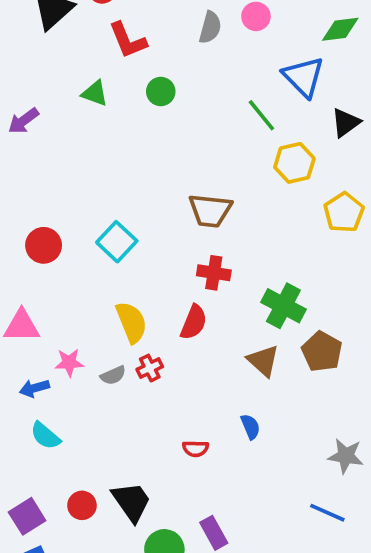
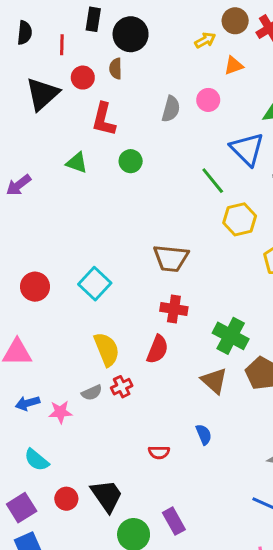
red L-shape: (128, 40) -> (104, 119), turned 36
pink star: (69, 363) -> (60, 412), moved
cyan semicircle: (45, 436) -> (36, 460), moved

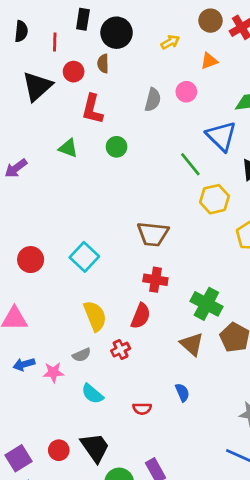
yellow arrow: (205, 40) -> (170, 42), moved
red cross: (122, 387) -> (121, 350), moved
cyan semicircle: (36, 460) -> (92, 394), moved

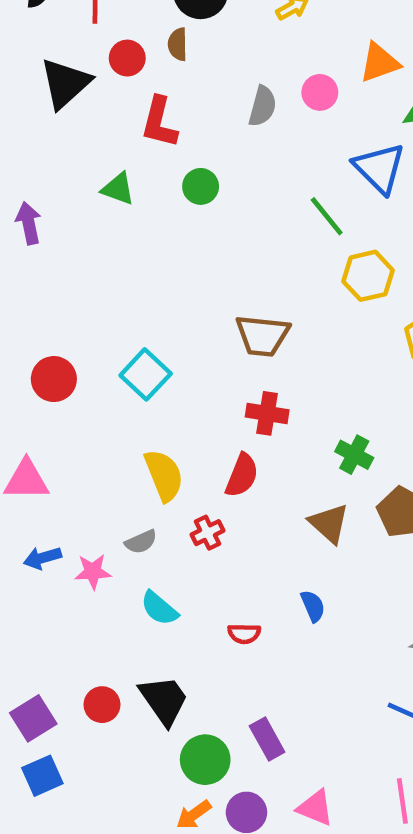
orange triangle: (209, 61) -> (379, 63), moved, size x1.4
purple arrow: (16, 168) -> (29, 223), turned 115
green cross: (206, 304) -> (354, 455), size x0.7

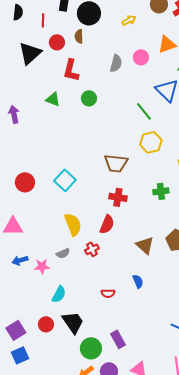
yellow hexagon: (368, 276) -> (151, 142), moved
green cross: (354, 455) -> (161, 191), moved, turned -35
cyan semicircle: (159, 608) -> (59, 294), moved, turned -102

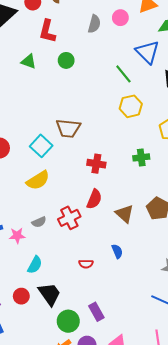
brown trapezoid: (116, 163) -> (68, 128), moved
yellow semicircle: (73, 224) -> (38, 180), moved, turned 80
red semicircle: (107, 224) -> (94, 199), moved
red cross: (92, 249) -> (69, 218), size x1.5

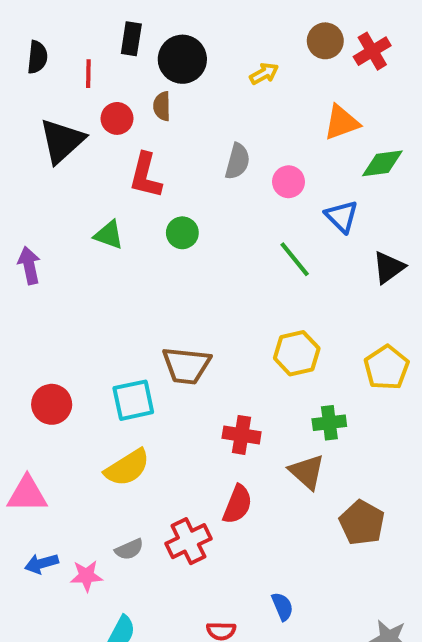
pink circle: (120, 18) -> (289, 182), moved
blue triangle: (147, 52) -> (342, 216), size x0.7
yellow hexagon: (131, 106) -> (297, 353), moved
cyan square: (41, 146) -> (133, 400), turned 35
brown triangle: (125, 214) -> (307, 472), moved

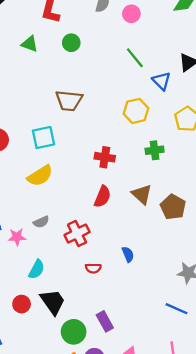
blue triangle: (342, 216) -> (161, 81), moved
brown trapezoid: (186, 366) -> (69, 101), moved
brown triangle: (307, 472) -> (142, 194), moved
red cross: (188, 541) -> (77, 234), moved

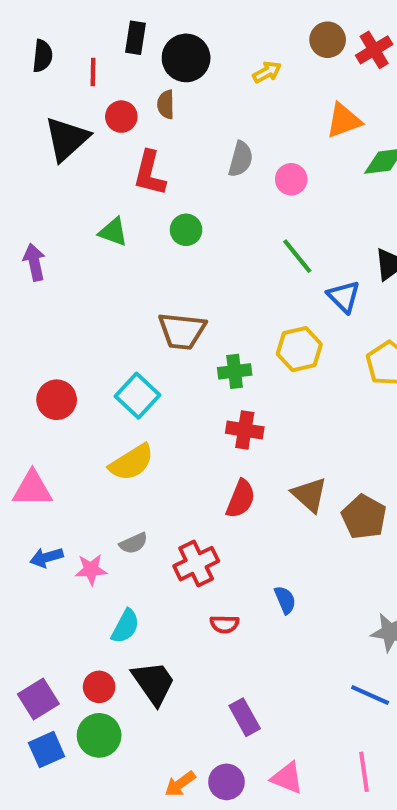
cyan square: (43, 138) -> (138, 396), turned -35
green cross: (155, 150) -> (235, 371), moved
green circle: (74, 332) -> (99, 735), moved

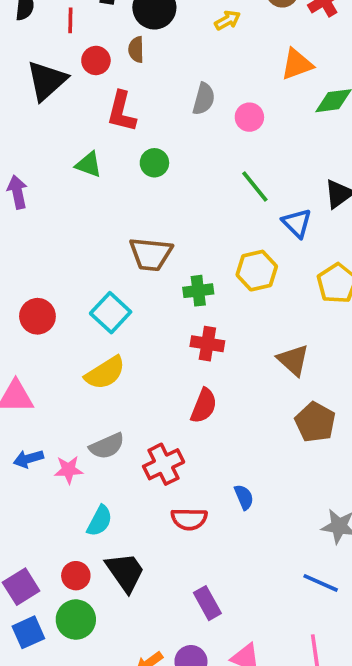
brown triangle: (309, 495) -> (293, 360), moved
gray semicircle: (133, 543) -> (107, 446), size x1.4
red semicircle: (224, 624) -> (189, 519), size x1.4

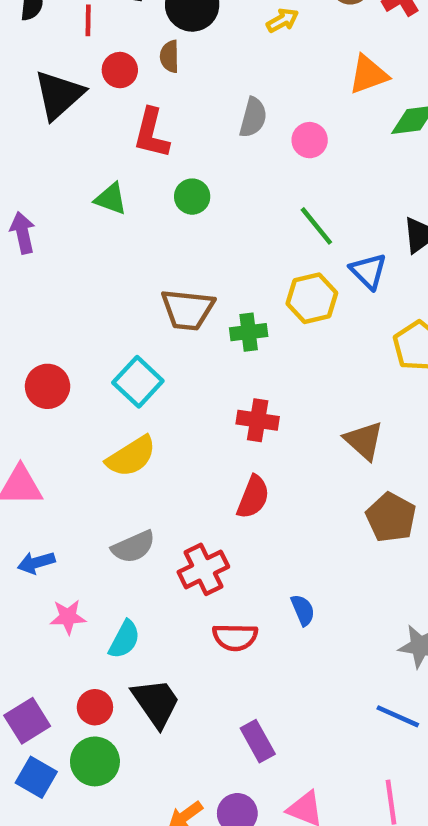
yellow hexagon: (257, 271) -> (312, 298), moved
green cross: (198, 291) -> (249, 332), moved
pink star: (69, 470) -> (68, 617), moved
blue square: (28, 632) -> (36, 777), turned -36

